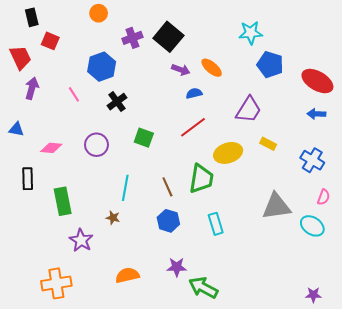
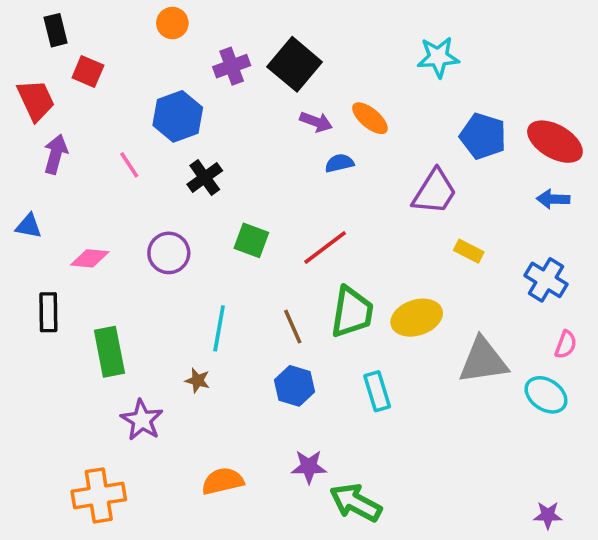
blue pentagon: (270, 65) -> (483, 136), moved
red line: (193, 127) -> (325, 248), moved
yellow ellipse: (228, 153) -> (417, 318), moved

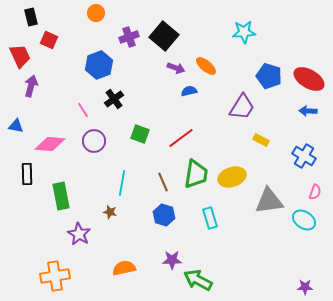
pink line: (129, 165) -> (83, 110), moved
pink diamond: (90, 258) -> (50, 144), size x1.4

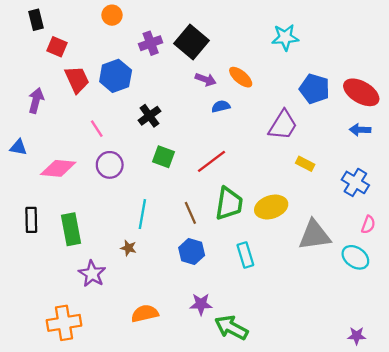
red trapezoid: (20, 56) -> (77, 79), moved
black cross: (114, 99) -> (149, 116), moved
black rectangle: (27, 174) -> (31, 220), moved

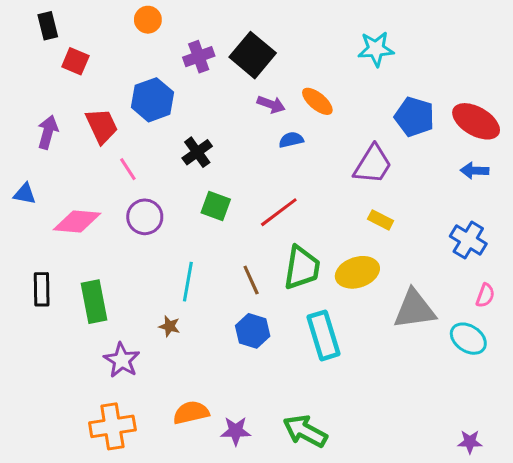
red trapezoid: (77, 79) -> (102, 126), moved
yellow rectangle: (305, 164) -> (381, 220), moved
cyan rectangle: (245, 255) -> (324, 335), size x1.4
purple star: (201, 304) -> (236, 431), moved
orange cross: (64, 323) -> (112, 426), moved

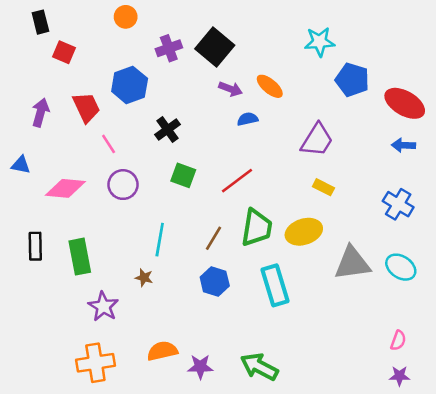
blue pentagon: (414, 117) -> (352, 80), moved
brown line: (251, 280) -> (213, 238), turned 55
pink semicircle: (485, 295) -> (398, 340), moved
cyan ellipse: (468, 339) -> (401, 267), moved

